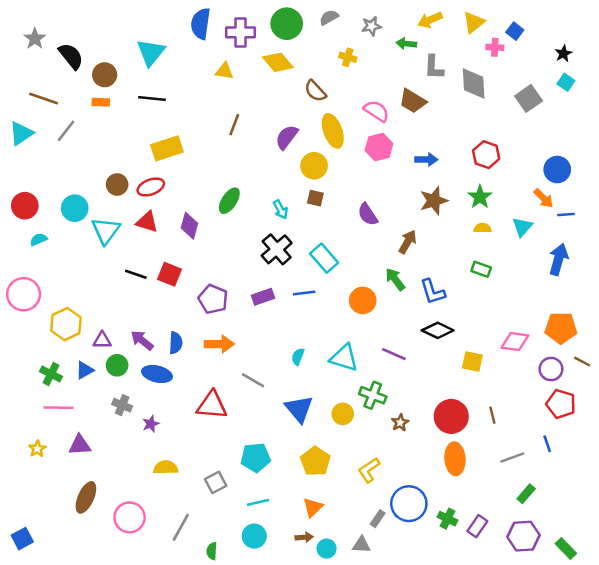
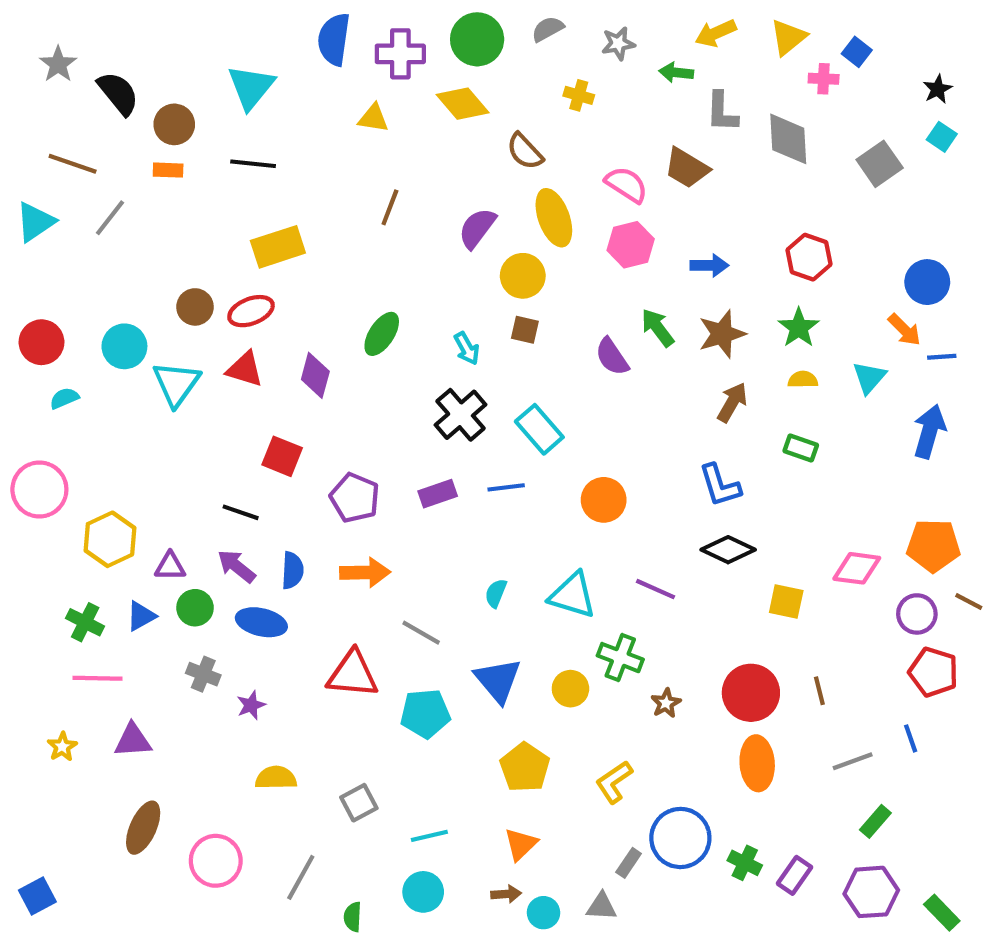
brown arrow: (408, 242) -> (732, 402), moved
black line: (136, 274) -> (241, 512), moved
green arrow: (395, 279) -> (658, 328), moved
cyan pentagon: (255, 458) -> (425, 714), moved

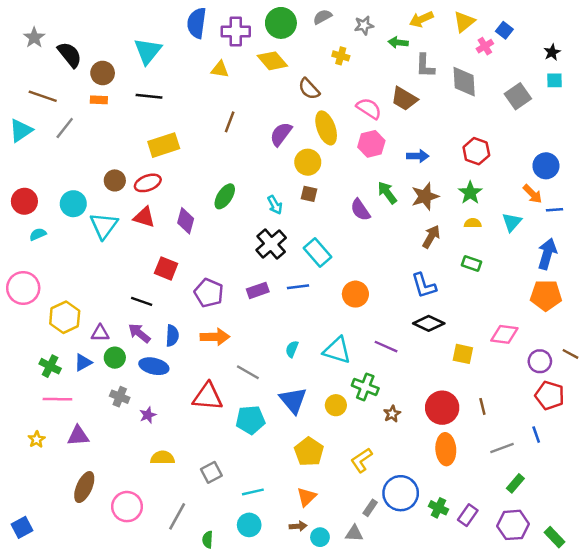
pink cross: (824, 79) -> (485, 46), turned -35
cyan square: (942, 137) -> (555, 80), turned -35
orange pentagon: (933, 545) -> (546, 295), moved

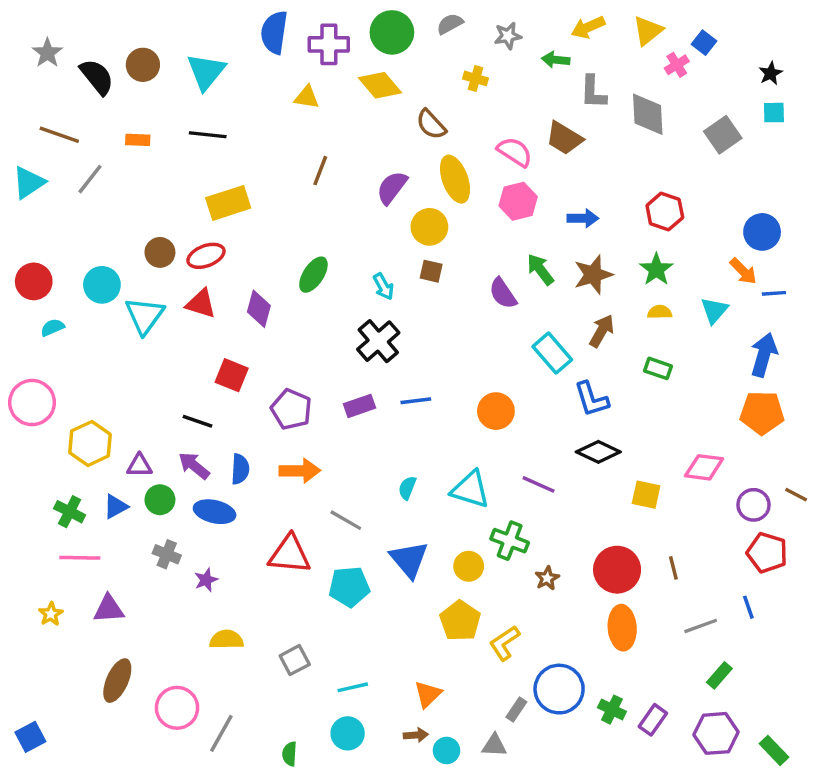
brown circle: (103, 73) -> (143, 65), moved
cyan rectangle: (318, 253) -> (552, 353), moved
yellow pentagon: (309, 452) -> (460, 621), moved
gray line: (177, 516) -> (221, 733), moved

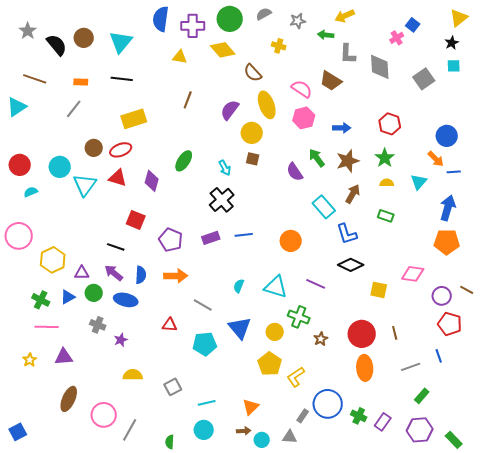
yellow triangle: (648, 31) -> (459, 18), moved
gray line: (90, 179) -> (74, 109), moved
red triangle: (290, 554) -> (170, 325), size x0.6

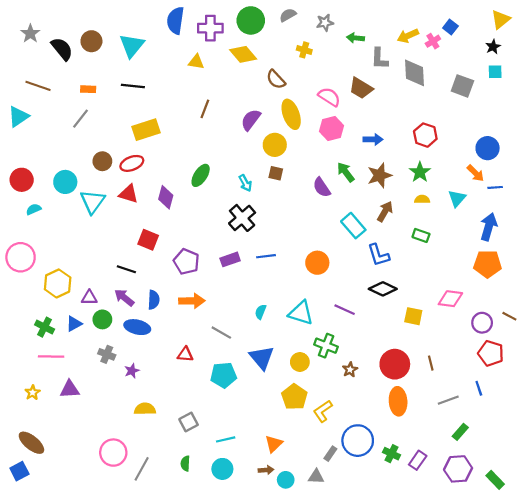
yellow arrow: (345, 16) -> (408, 36), moved
gray square: (424, 79) -> (462, 86), turned -35
brown ellipse: (69, 399) -> (31, 443), moved, turned -75
green semicircle: (170, 442) -> (185, 463), moved

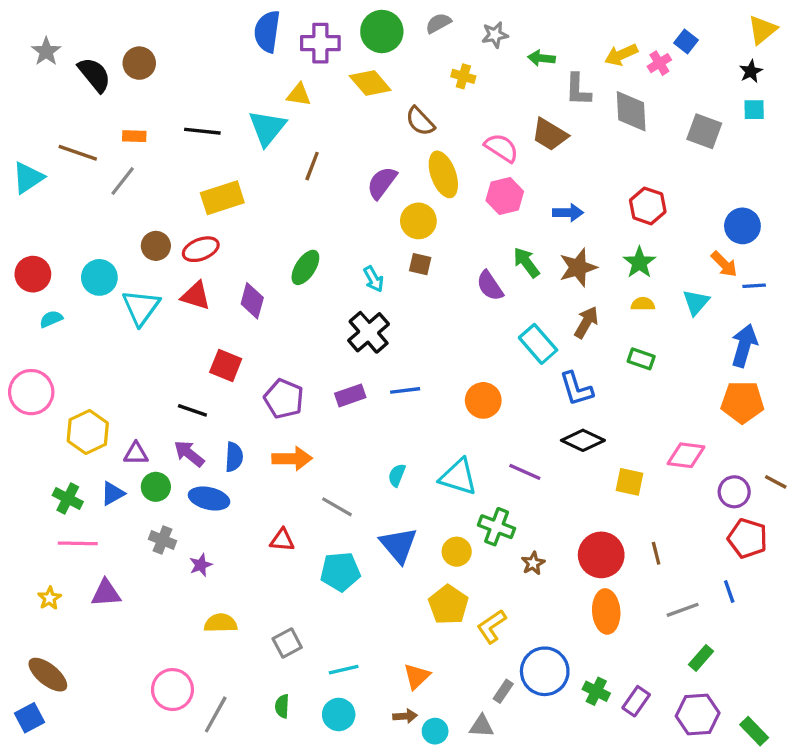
cyan triangle: (132, 46) -> (267, 128), moved
brown line: (38, 86) -> (78, 153), moved

